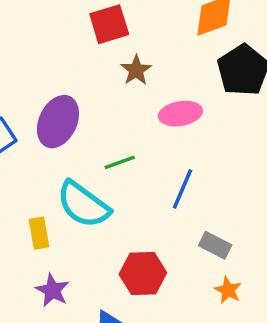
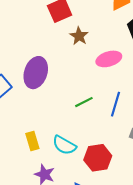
green line: (120, 162) -> (84, 102), moved
cyan semicircle: (83, 205) -> (64, 145), moved, size x0.7

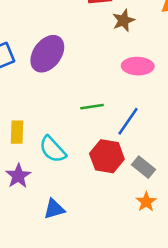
brown star: (79, 36) -> (124, 20), moved
red hexagon: (98, 158) -> (107, 156), moved

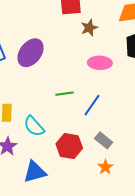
red hexagon: (107, 156) -> (69, 146), moved
blue triangle: (54, 209) -> (35, 172), size x1.4

